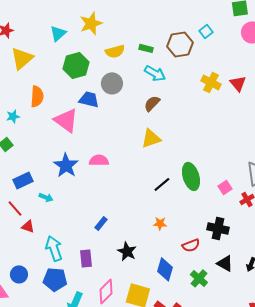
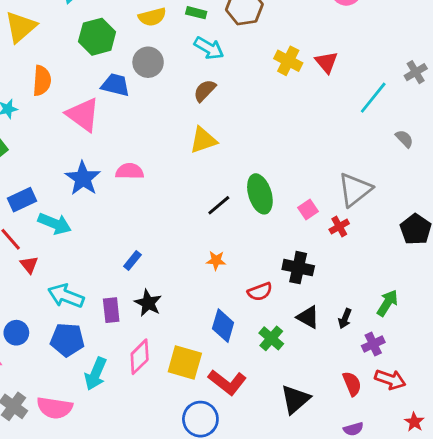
cyan arrow: (46, 197) -> (55, 224), size x1.6
red triangle: (28, 226) -> (29, 265), turned 32
cyan arrow: (54, 248) -> (66, 296), turned -50
black star: (127, 251) -> (148, 303), moved

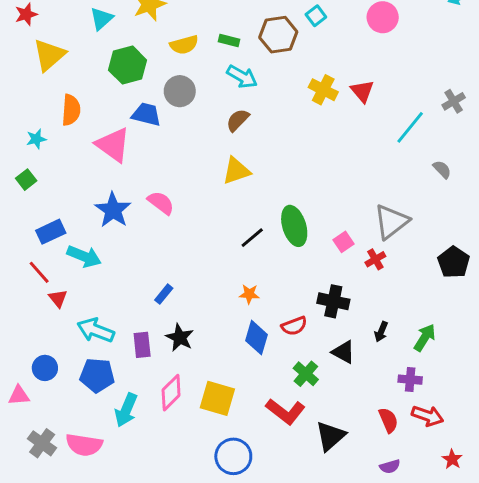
pink semicircle: (130, 171) -> (161, 203), turned 36
black arrow: (345, 319) -> (381, 332), moved
blue diamond: (223, 326) -> (257, 338), moved
purple cross: (373, 344) -> (410, 380), turned 30
red L-shape: (227, 382) -> (286, 411), moved

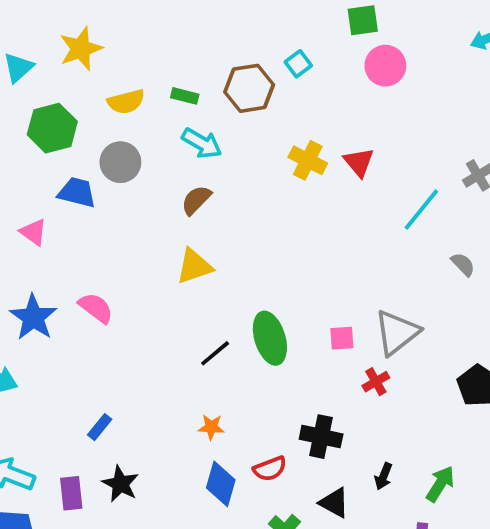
pink triangle: (113, 145) -> (33, 232), size x0.6
pink square: (343, 242) -> (342, 338), moved, turned 30

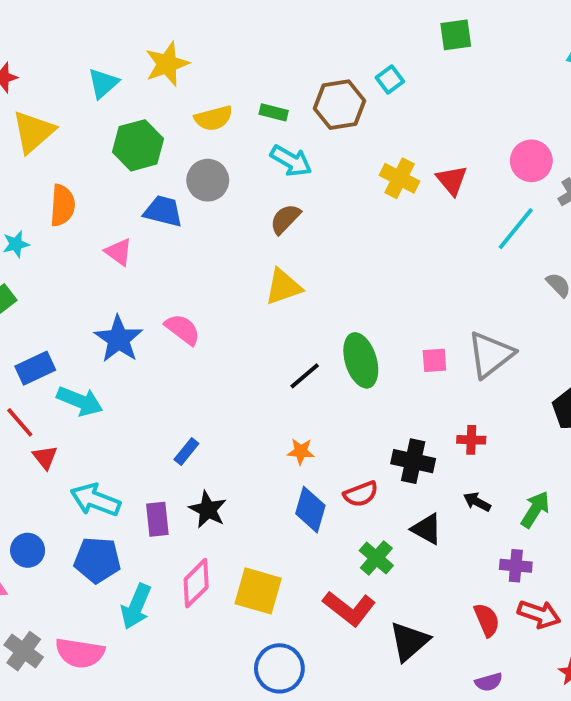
pink circle: (385, 66) -> (531, 161), moved
red cross: (376, 382) -> (471, 440), moved, turned 32
black arrow: (383, 476) -> (477, 502), turned 96

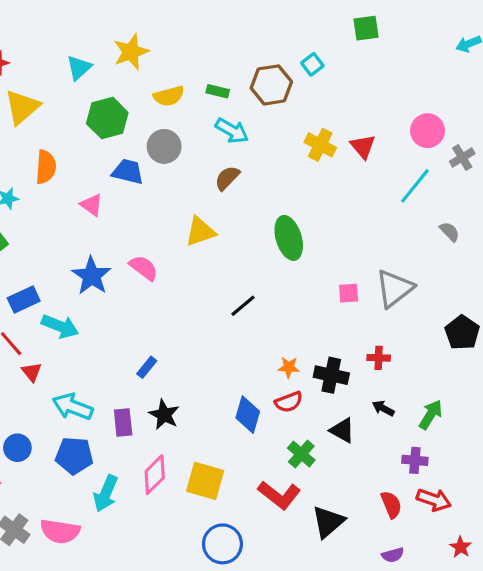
yellow triangle: (283, 287) -> (200, 232), moved
green ellipse: (361, 360) -> (289, 238), moved
orange star: (301, 451) -> (289, 367), moved

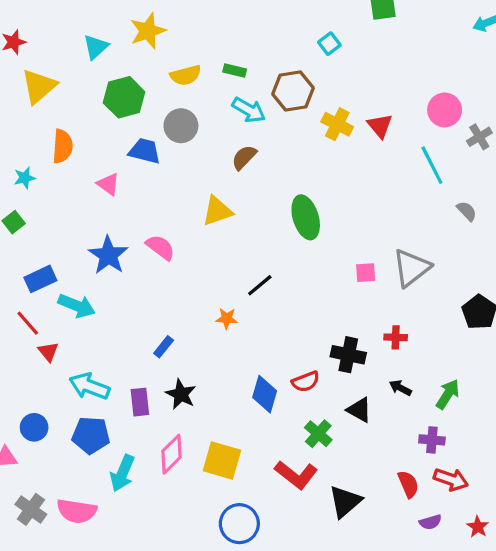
brown hexagon: (271, 85) -> (293, 91), moved
cyan line: (415, 186) -> (432, 165), turned -66
orange star: (289, 367) -> (227, 318), moved
purple semicircle: (393, 555) -> (430, 522), moved

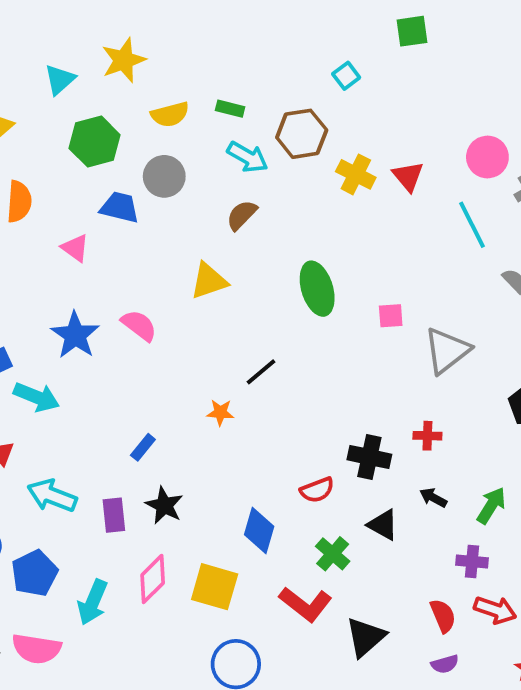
pink square: (366, 273) -> (391, 316), moved
blue diamond: (265, 394) -> (259, 531), moved
blue pentagon: (91, 435) -> (35, 573), moved, turned -30
purple semicircle: (430, 522) -> (445, 664), moved

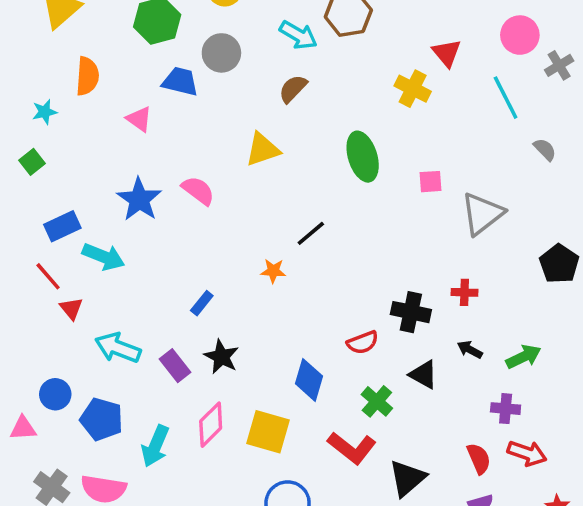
yellow cross: (356, 174) -> (413, 89), moved
green arrow: (491, 505) -> (523, 357), turned 32
purple rectangle: (114, 515) -> (175, 366), turned -32
blue pentagon: (35, 573) -> (102, 419), turned -30

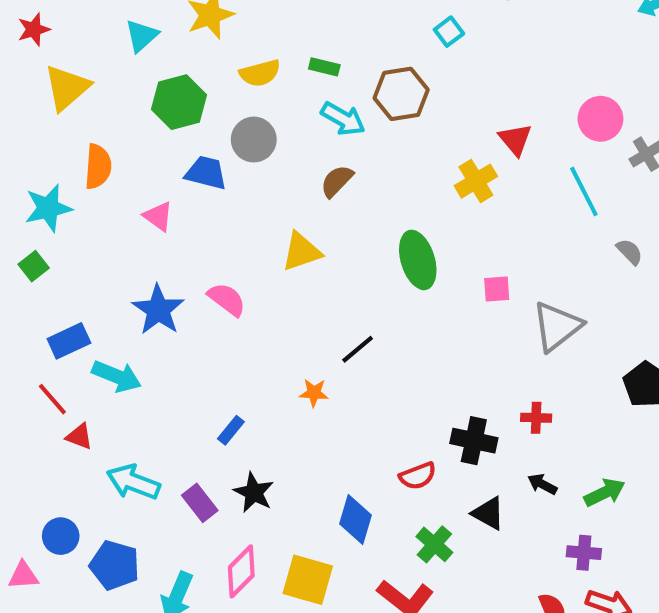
yellow cross: (413, 89) -> (476, 181), turned 32
cyan star: (45, 112) -> (48, 208), size x1.6
red triangle: (71, 308) -> (79, 436), turned -30

